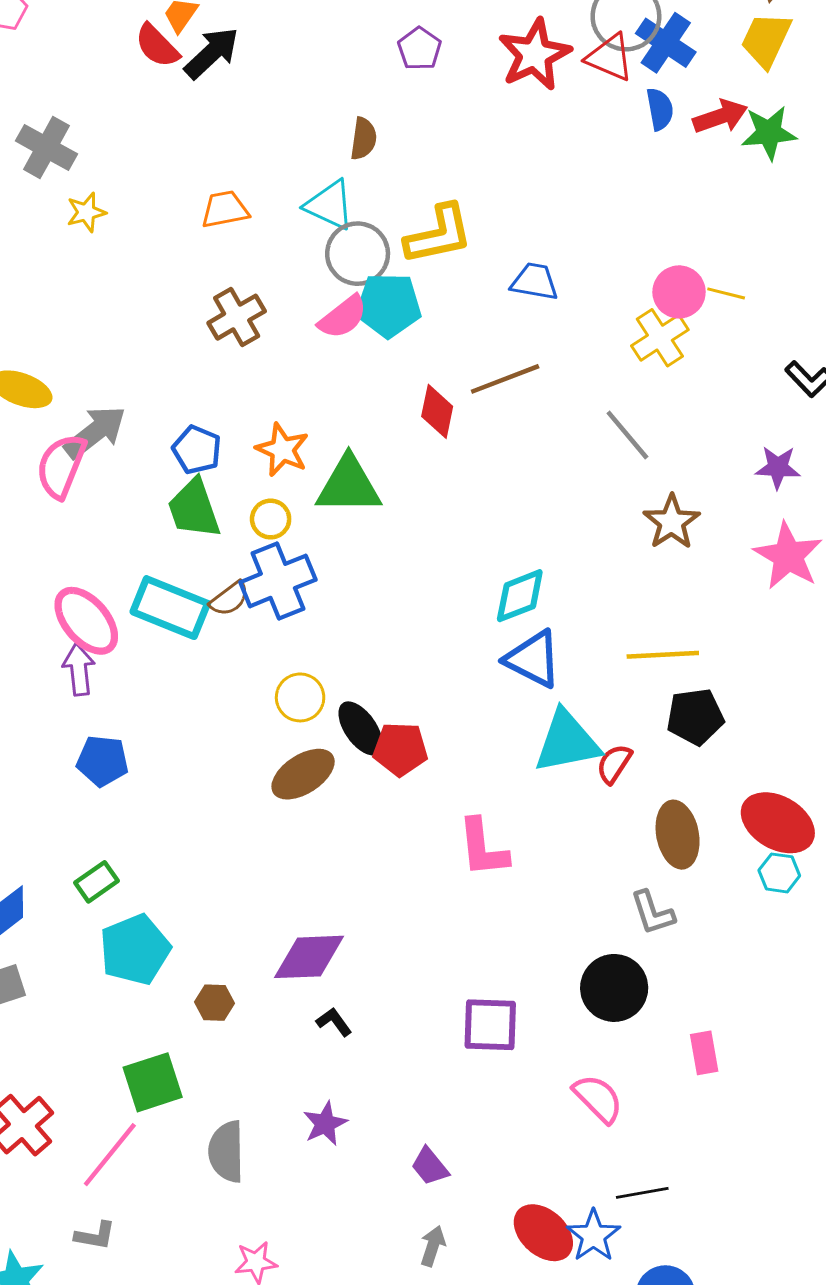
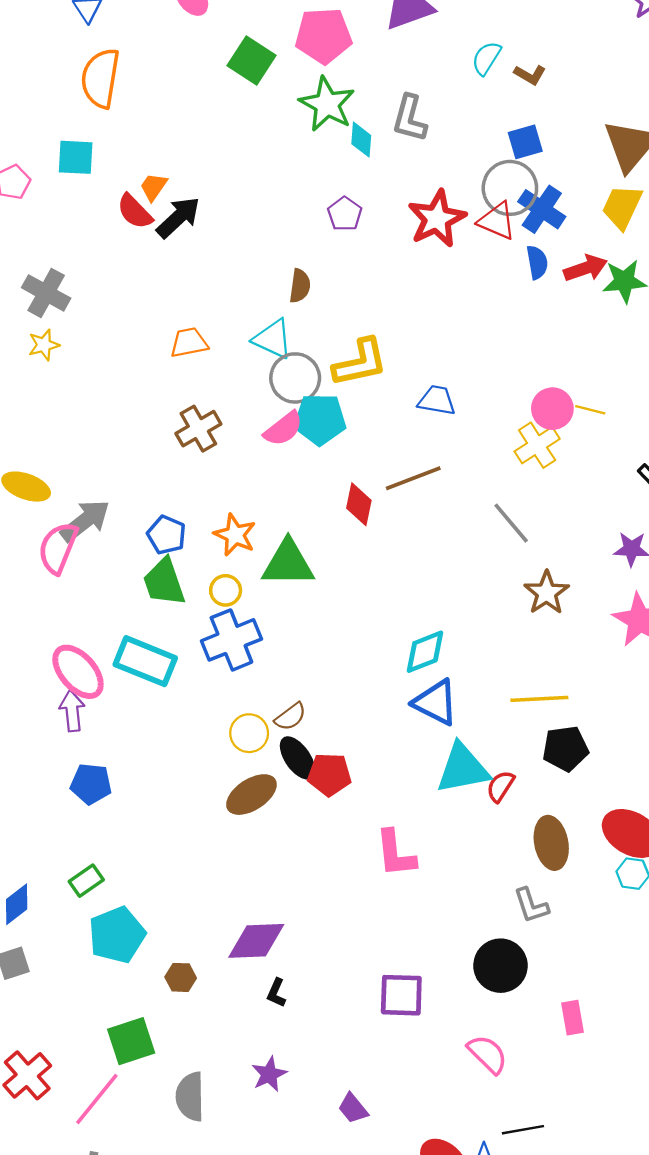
yellow star: (86, 212) -> (44, 345), moved
brown semicircle: (229, 599) -> (290, 717), moved
black L-shape: (334, 1022) -> (276, 993), turned -120

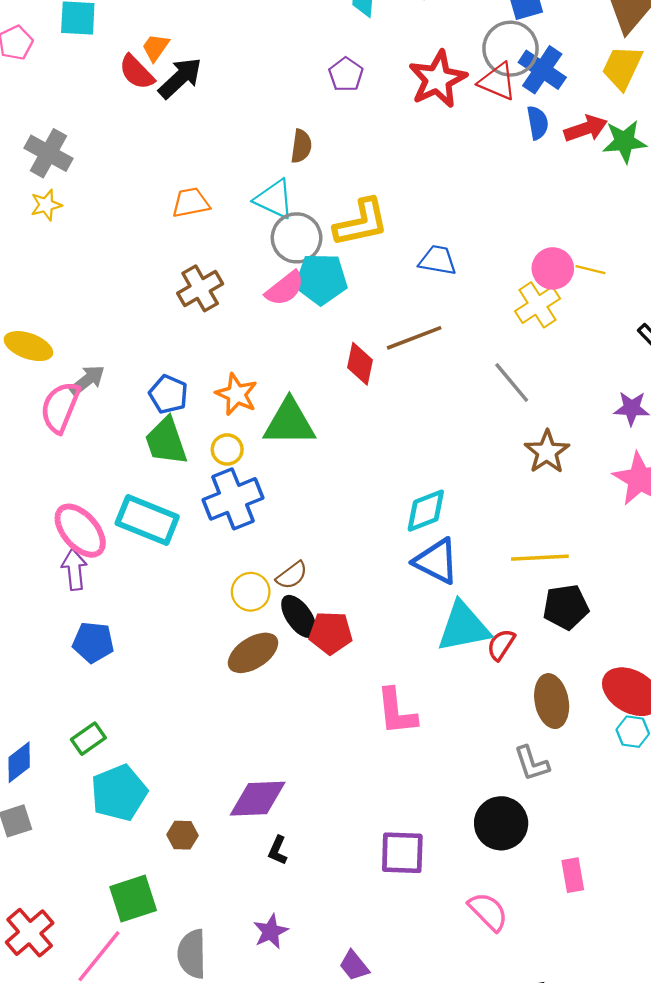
gray arrow: (85, 521) -> (87, 380), size x0.7

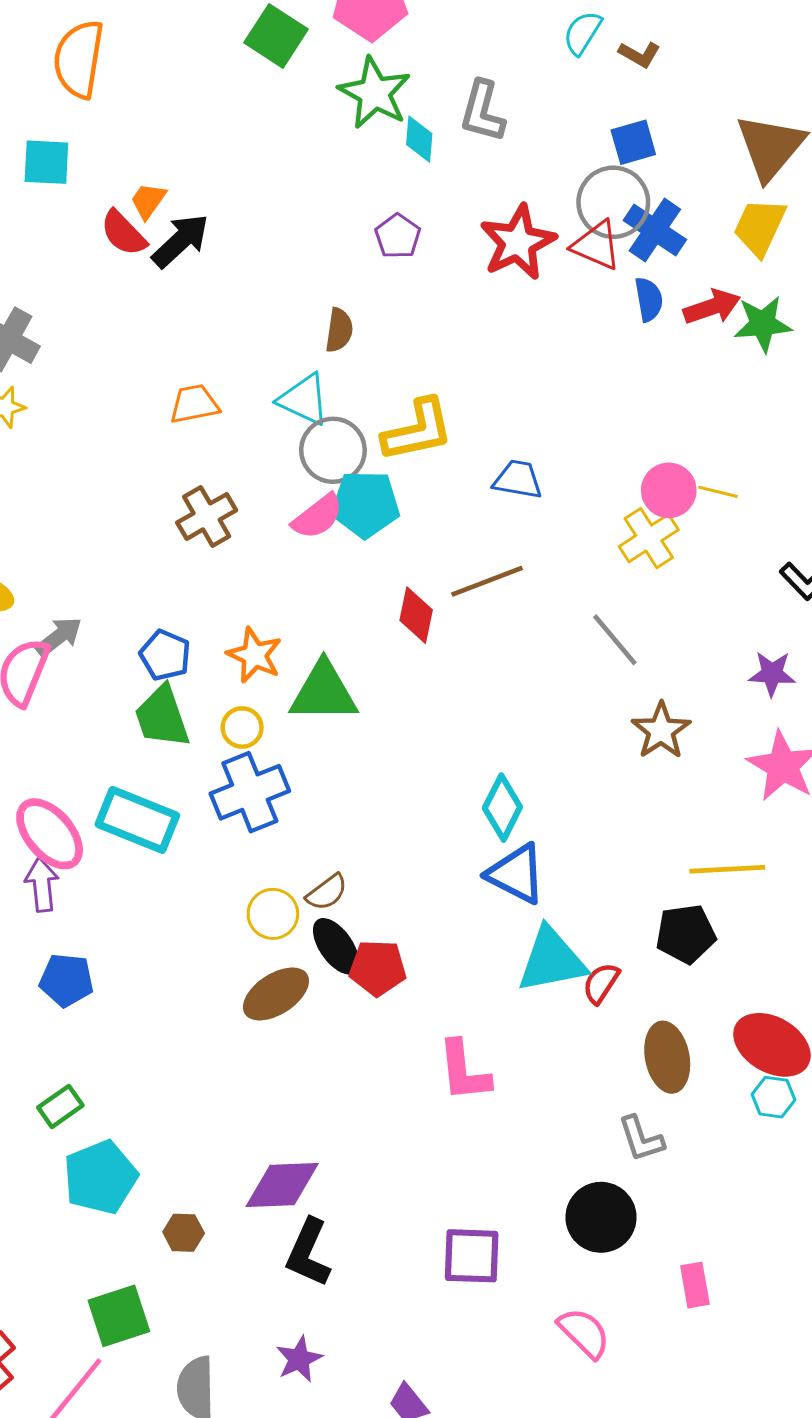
cyan diamond: (426, 511) -> (502, 808), turned -42
yellow line: (540, 558) -> (727, 869), moved
black L-shape: (278, 850) -> (308, 1253), size x1.8

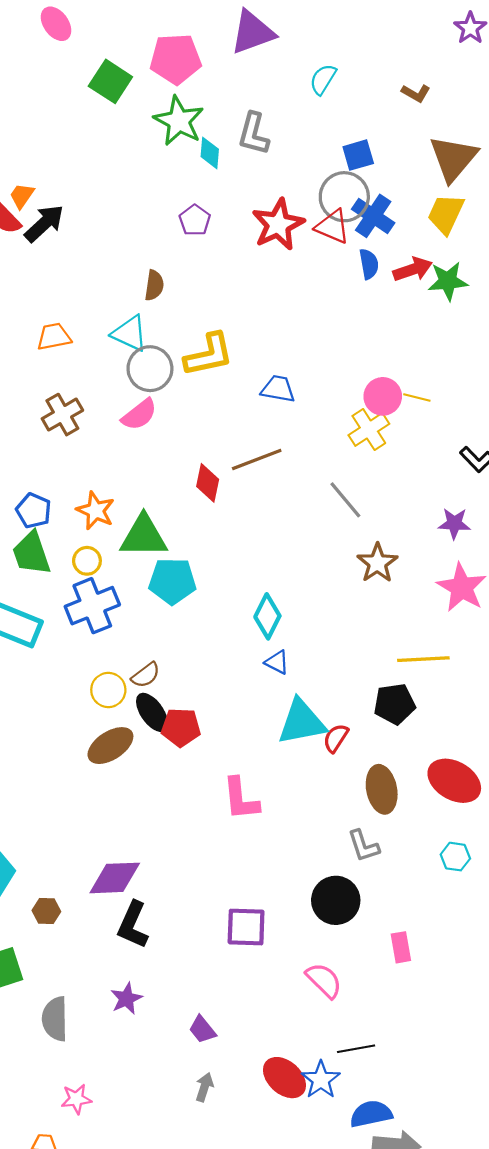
brown L-shape: (639, 54) -> (416, 93), moved
cyan pentagon: (365, 504) -> (172, 581), moved
blue triangle: (516, 874) -> (277, 662), size x0.6
cyan hexagon: (774, 1097) -> (455, 857), moved

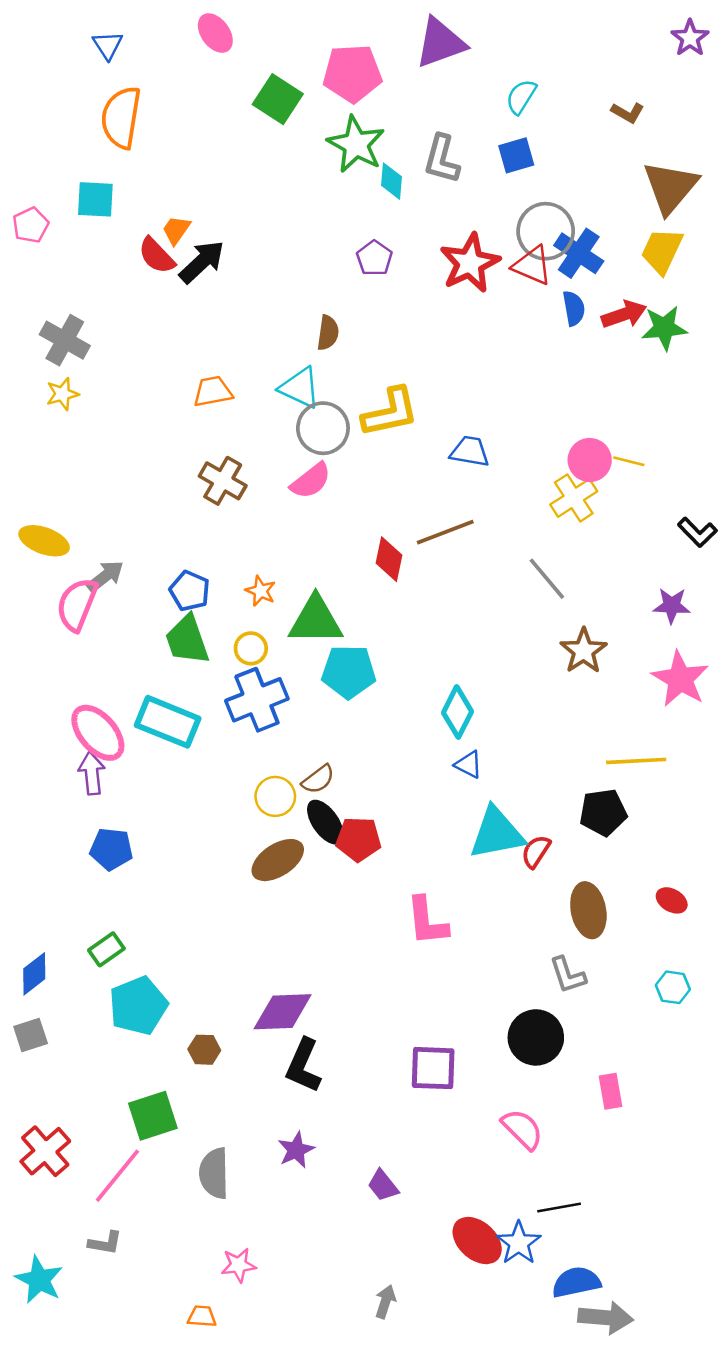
blue square: (358, 155) -> (516, 155), moved
brown cross: (62, 415) -> (223, 481), turned -30
orange star: (96, 511) -> (261, 591), size x0.7
red ellipse: (454, 781) -> (672, 900), size x0.5
gray arrow: (204, 1087) -> (385, 1302), moved

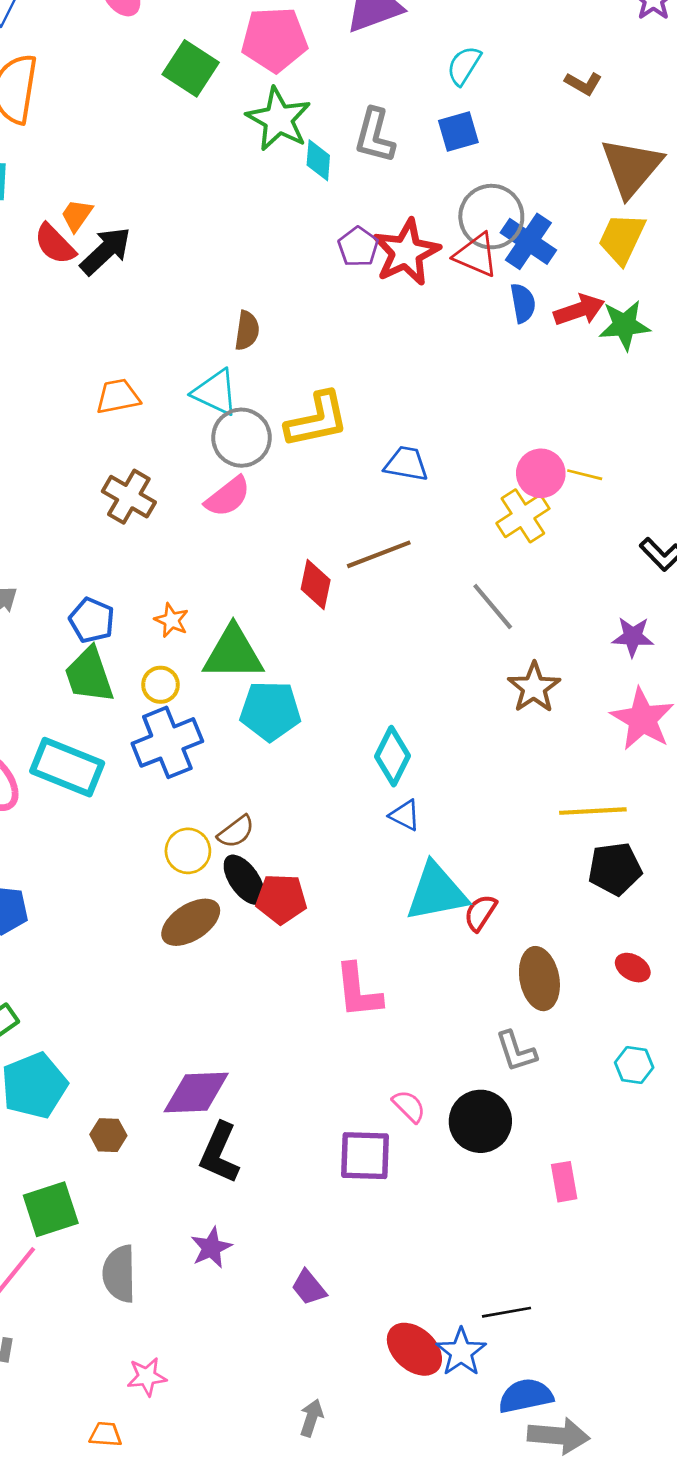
purple pentagon: (374, 258) -> (358, 247), moved
black pentagon: (603, 812) -> (615, 869), moved
pink semicircle: (522, 1129) -> (409, 1106), moved, size x0.7

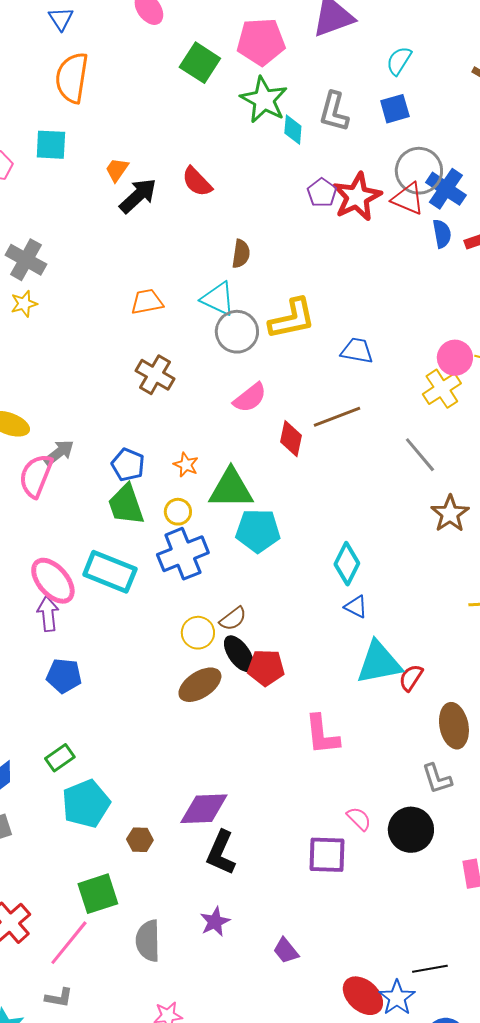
red semicircle: (55, 244) -> (197, 182), moved
pink semicircle: (228, 497) -> (250, 398), moved

